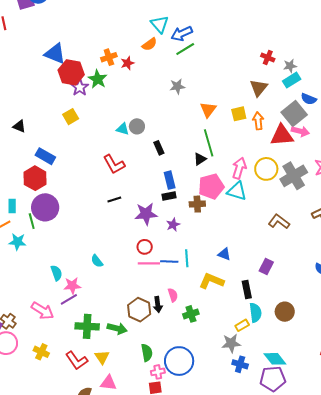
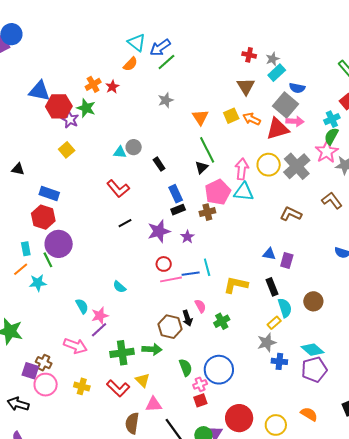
orange arrow: (258, 121) -> (252, 119), turned -48
blue triangle: (224, 254) -> (269, 254), moved

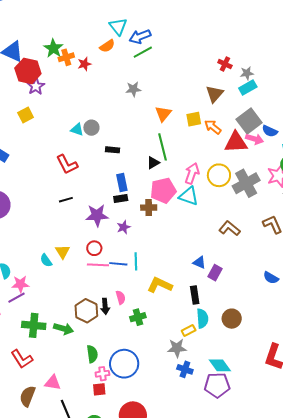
blue semicircle: (297, 88) -> (270, 131), moved
green star: (86, 108) -> (53, 48), moved
black rectangle: (159, 164) -> (113, 150), turned -64
yellow triangle: (143, 380) -> (62, 252), moved

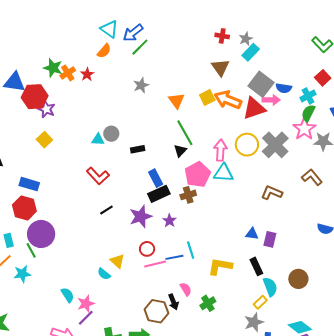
orange arrow: (213, 127) -> (228, 100), size x1.5
black rectangle: (121, 198) -> (159, 194), size x1.5

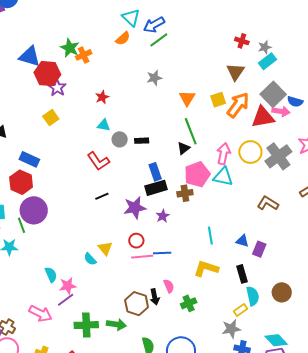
red star: (87, 74) -> (102, 97), moved
orange arrow: (228, 100) -> (238, 105), turned 96
gray circle: (111, 134) -> (120, 139), moved
cyan line: (191, 250) -> (210, 236), moved

